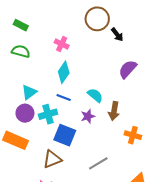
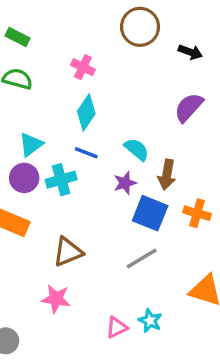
black arrow: (117, 35) -> (190, 52), moved, turned -32
blue square: (65, 135) -> (150, 213), moved

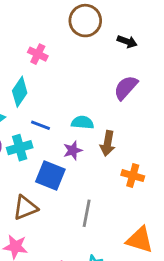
cyan diamond: (86, 112) -> (20, 92), moved
cyan semicircle: (137, 149) -> (82, 122), turned -35
blue square: (150, 213) -> (50, 176), moved
gray line: (142, 259) -> (87, 213), turned -48

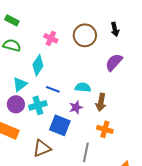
brown circle: (85, 21) -> (85, 35), moved
black arrow: (127, 42) -> (115, 29), turned 56
orange cross: (133, 176) -> (105, 129), moved

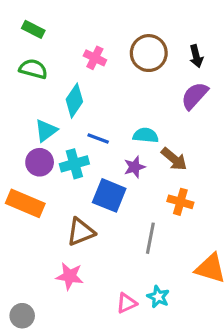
black arrow: (115, 29) -> (196, 56), moved
brown arrow: (101, 102) -> (174, 159), turned -60

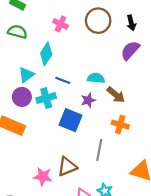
brown triangle: (81, 232) -> (67, 167), moved

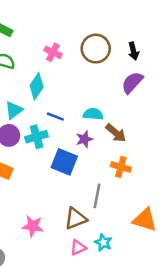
brown triangle: (67, 167) -> (76, 219), moved

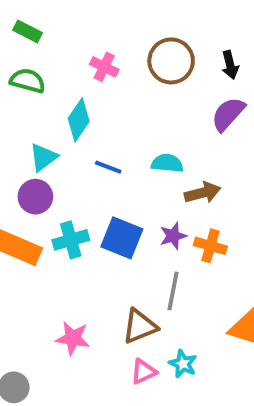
brown arrow: (116, 133) -> (203, 193), turned -55
cyan cross: (37, 137) -> (71, 240), moved
purple star: (84, 139) -> (173, 236), moved

